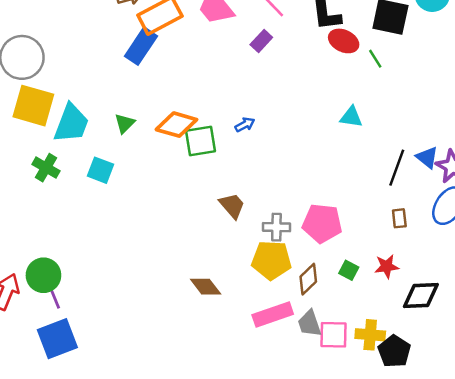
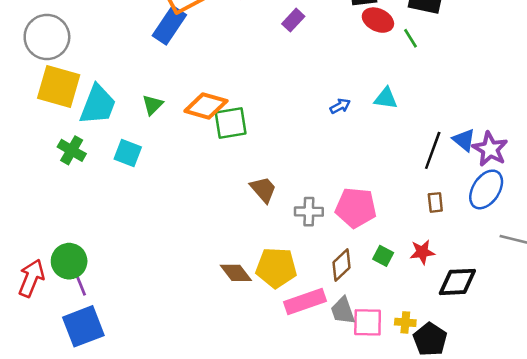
blue arrow: (245, 125) -> (340, 106), moved
yellow pentagon: (271, 260) -> (276, 268), moved
yellow cross: (370, 335) -> (405, 322), size x0.7

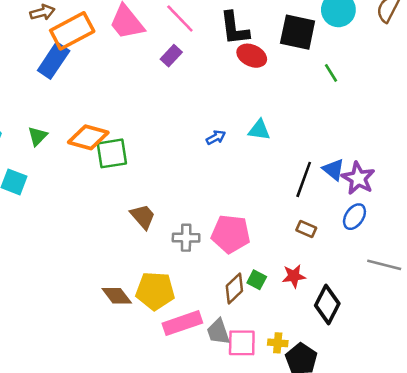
green line: (411, 38) -> (331, 73), moved
blue ellipse: (486, 189) -> (354, 217), size x0.7
brown rectangle: (435, 202) -> (306, 229), turned -60
brown diamond: (341, 265) -> (234, 288), moved
black diamond: (457, 282) -> (327, 305), turned -60

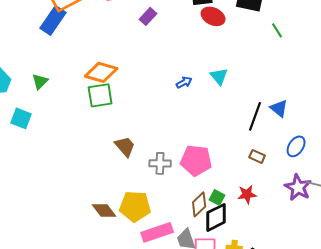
cyan triangle: (259, 130) -> (219, 76), turned 42
orange diamond: (88, 137) -> (101, 72), moved
purple star: (358, 178) -> (298, 187), moved
black diamond: (327, 305) -> (216, 217), moved, turned 36

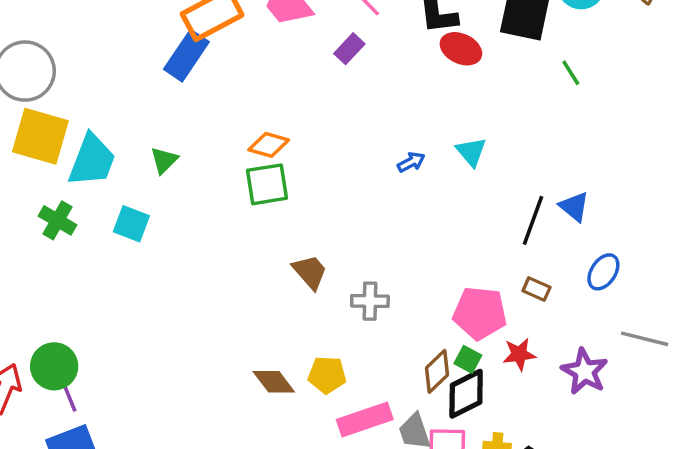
orange diamond: (101, 72) -> (269, 145), size x0.7
pink pentagon: (196, 160) -> (480, 313), moved
purple star: (298, 187) -> (585, 371), moved
yellow pentagon: (135, 206) -> (327, 375), size x0.7

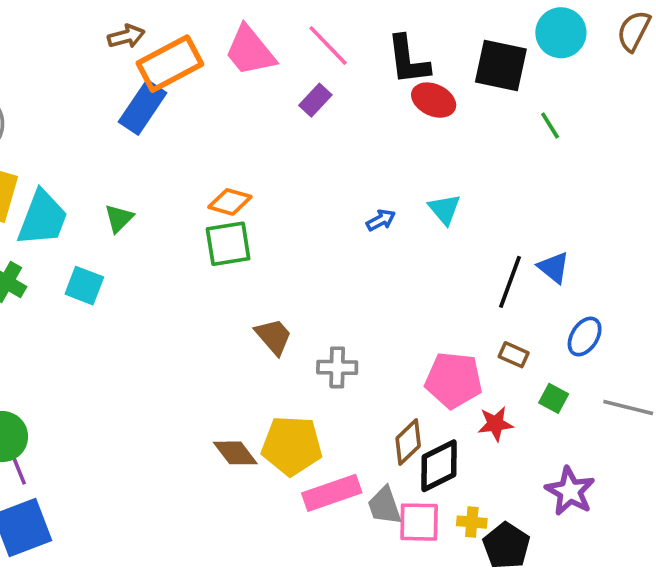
green square: (468, 359) -> (554, 398), moved
purple star: (585, 371) -> (570, 491), moved
yellow pentagon: (327, 375) -> (292, 446), size x1.5

